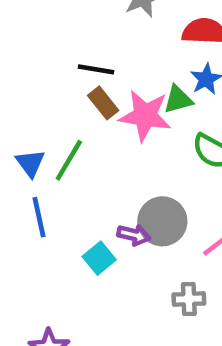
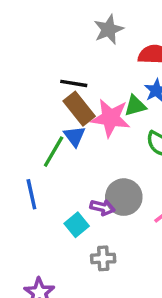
brown rectangle: (103, 103) -> (79, 109), size x1.4
blue triangle: (30, 163) -> (75, 136), moved
gray cross: (189, 299) -> (103, 258), moved

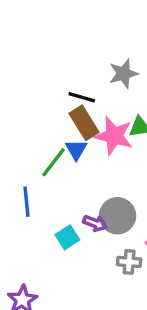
gray star: (109, 29) -> (123, 74), moved
gray cross: (103, 258) -> (129, 262), moved

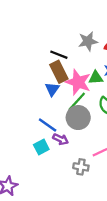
green line: (54, 162) -> (77, 101), moved
blue line: (27, 202) -> (48, 125), moved, turned -54
gray circle: (117, 216) -> (78, 118), moved

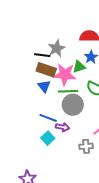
gray star: (88, 41) -> (57, 48), moved
brown rectangle: (59, 72) -> (46, 70), turned -30
green line: (77, 101) -> (68, 91), turned 60

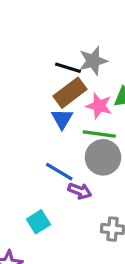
brown rectangle: (46, 70) -> (70, 93), turned -66
pink star: (65, 74) -> (99, 106), size x0.7
cyan square: (48, 138) -> (38, 222), moved

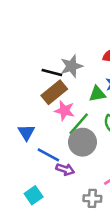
pink star: (99, 106) -> (64, 111), moved
blue triangle: (62, 119) -> (26, 132), moved
green line: (99, 134) -> (79, 124), turned -55

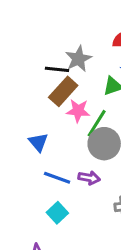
blue line: (48, 155) -> (57, 178), moved

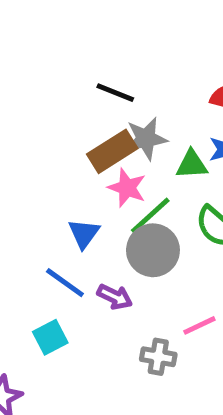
gray star: (78, 59) -> (146, 139), moved
black line: (57, 69) -> (115, 93), moved
blue triangle: (38, 142) -> (84, 234), moved

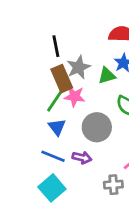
black line: (115, 93) -> (56, 46), turned 70
brown rectangle: (112, 151) -> (62, 79), turned -68
green line: (150, 215) -> (56, 100), moved
cyan square: (50, 337) -> (52, 188), size x1.4

